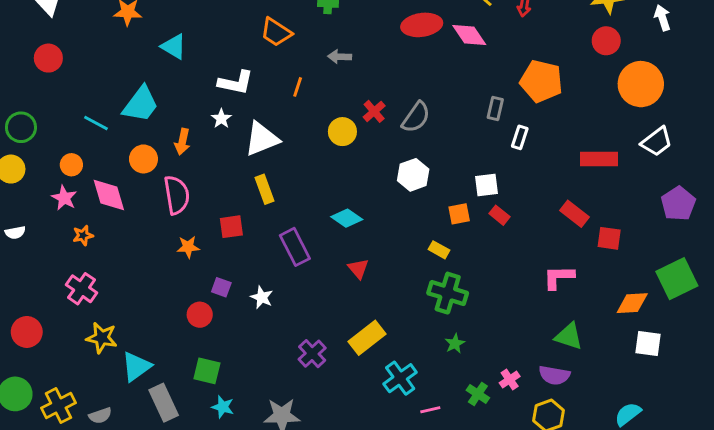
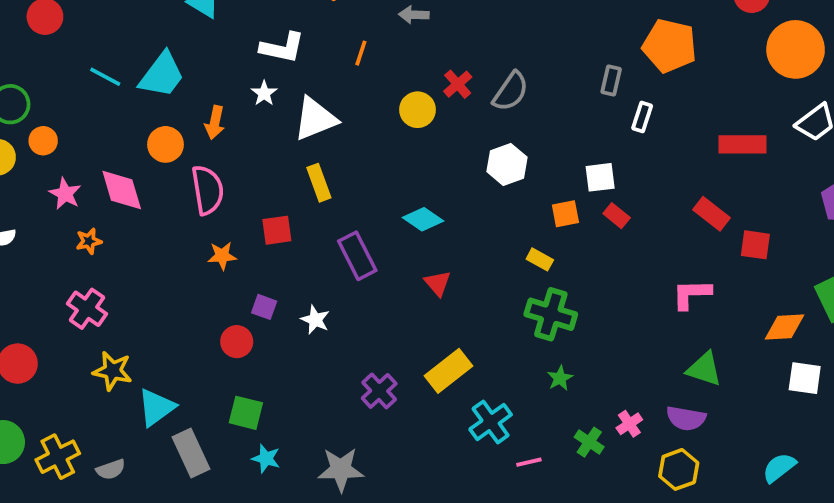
cyan line: (96, 123) -> (105, 77), moved
orange circle: (71, 165) -> (43, 141), moved

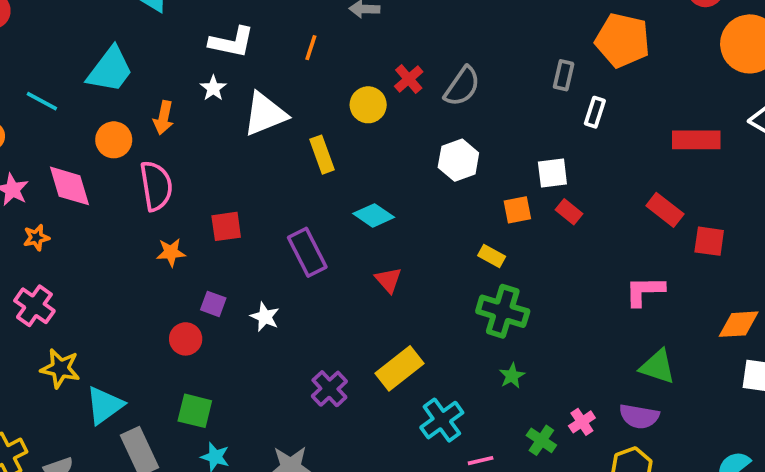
cyan line: (105, 77) -> (42, 101), moved
yellow rectangle: (319, 183) -> (322, 155), moved

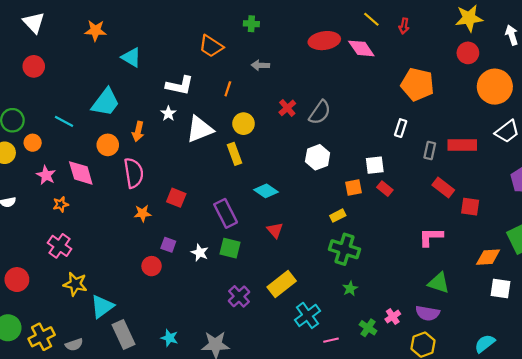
gray rectangle: (564, 75) -> (430, 151), moved
yellow circle: (368, 105) -> (244, 124), moved
red square: (226, 226) -> (176, 198), turned 30
yellow rectangle: (492, 256) -> (338, 216), turned -56
green square: (195, 411) -> (230, 248), moved

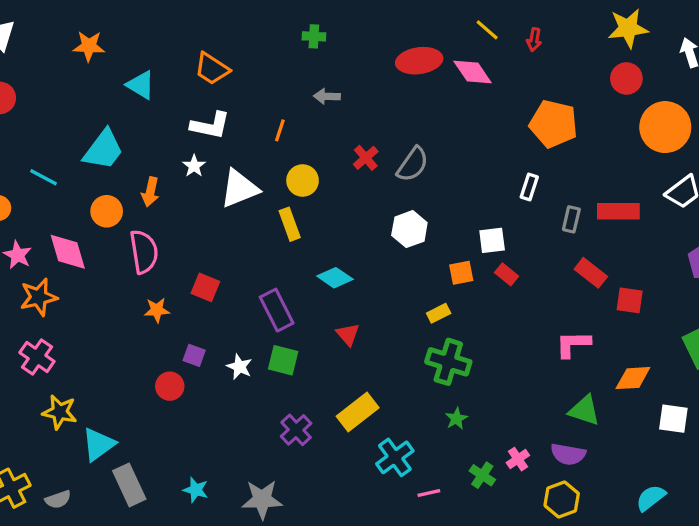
orange trapezoid: (211, 46) -> (212, 69), moved
orange star: (61, 204) -> (39, 297), size x1.6
orange diamond: (488, 257) -> (633, 378), moved

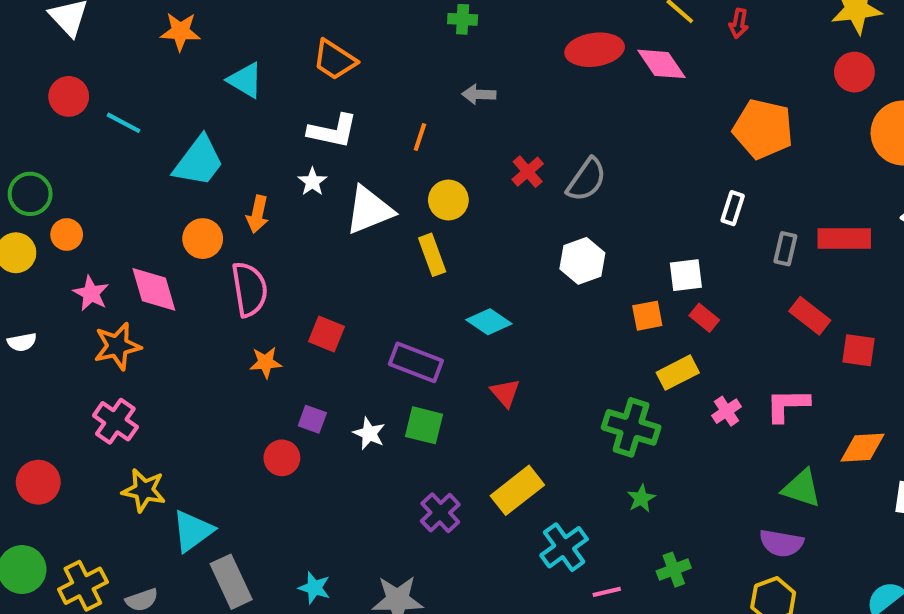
cyan line: (43, 177) -> (124, 123), moved
purple rectangle: (277, 310) -> (416, 362), turned -42
yellow rectangle: (439, 313) -> (678, 373), moved, size x1.4
pink cross: (518, 459) -> (727, 411), moved
green cross: (482, 475) -> (674, 570), turned 35

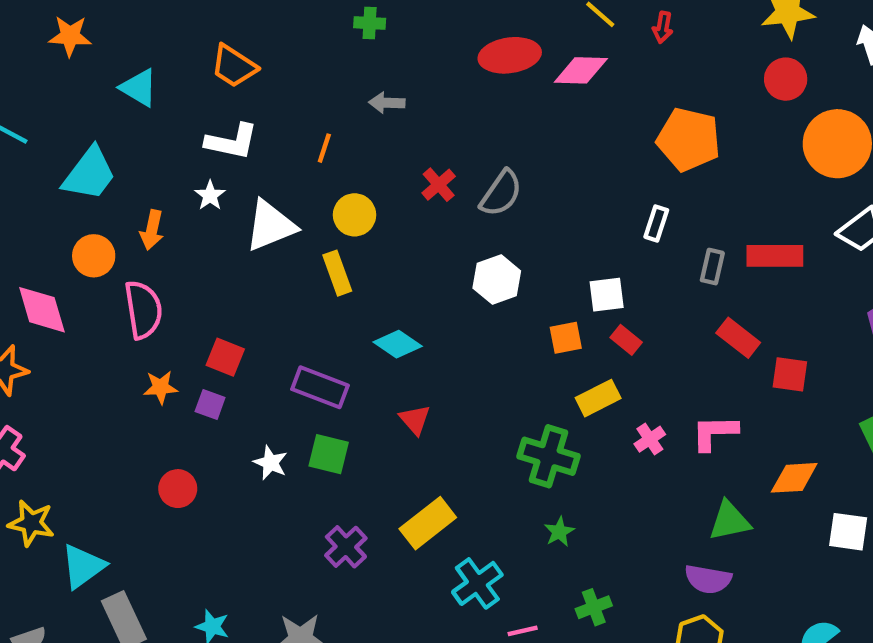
pink diamond: (662, 64) -> (581, 70), turned -54
purple square: (312, 419) -> (210, 405), moved
green triangle: (802, 488) -> (730, 521), turned -30

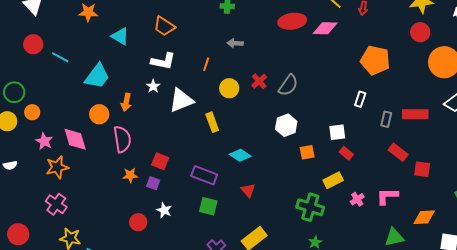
yellow circle: (355, 215) -> (229, 88), moved
orange square: (566, 338) -> (307, 152), moved
white star: (270, 463) -> (164, 210), moved

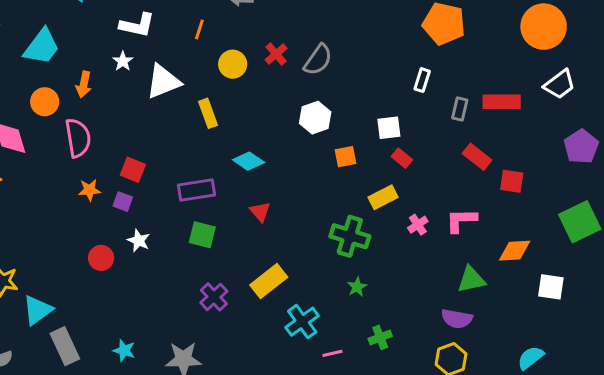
purple rectangle: (204, 175) -> (197, 190), turned -30

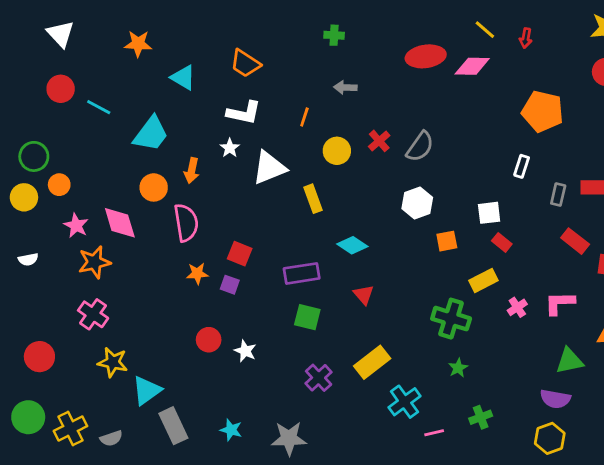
white star: (139, 241) -> (245, 351), moved

